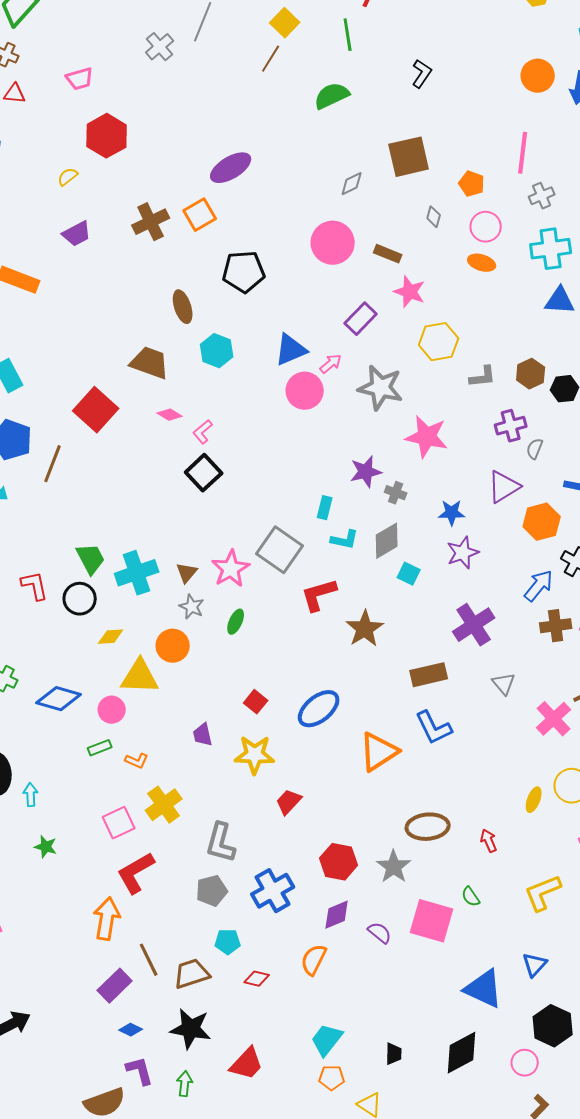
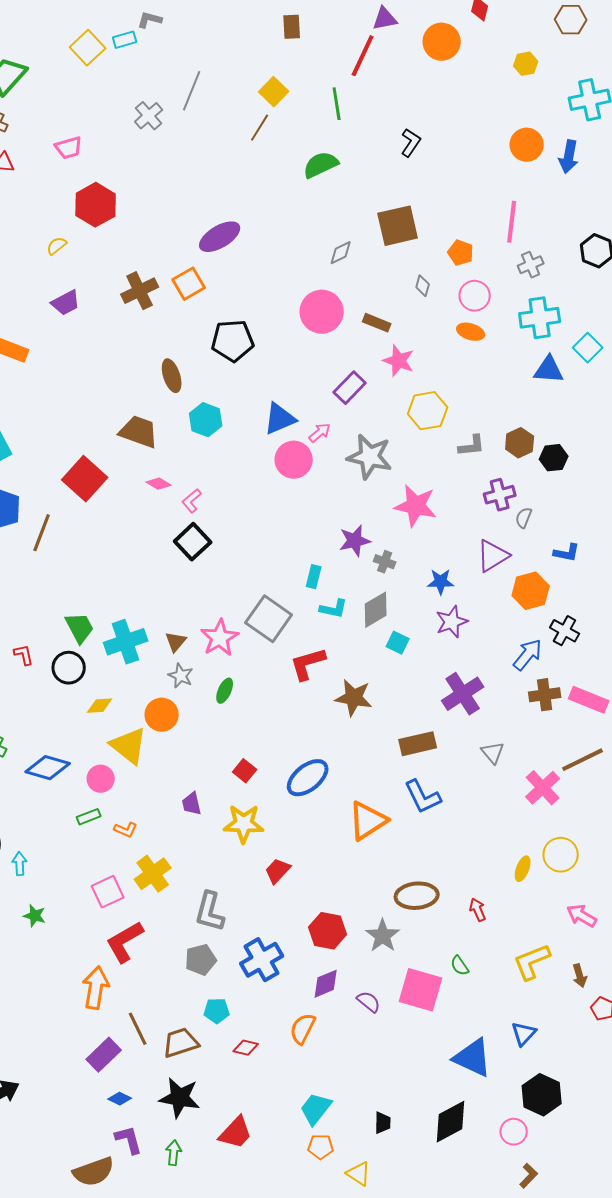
red L-shape: (35, 586) -> (24, 655), size x0.7
brown star: (365, 629) -> (354, 698), turned -30
yellow triangle: (140, 677) -> (129, 746), turned 36

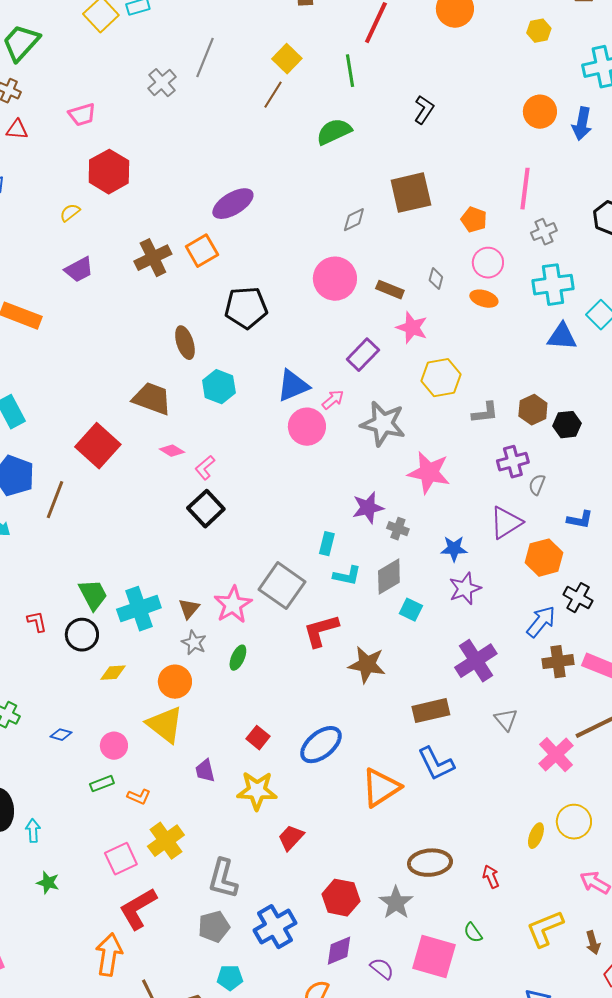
gray diamond: (423, 286) -> (436, 279), moved
yellow triangle: (129, 746) -> (165, 725), moved
blue diamond: (48, 768) -> (61, 735), size x0.5

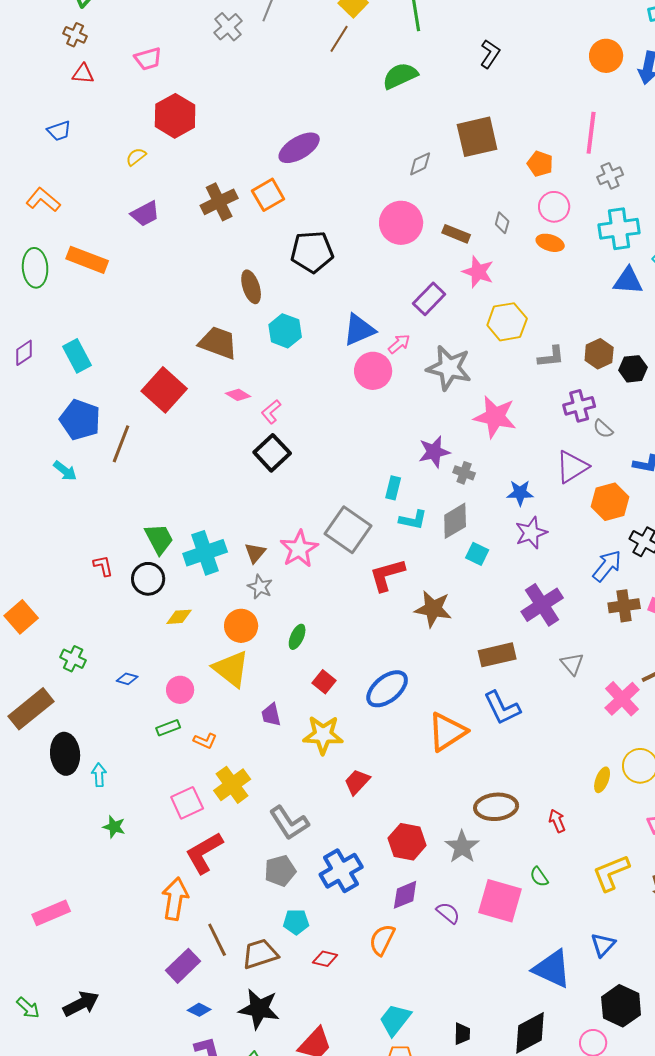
gray semicircle: (537, 485) -> (603, 429), turned -70
green ellipse: (238, 658) -> (297, 637), moved
gray L-shape: (223, 879) -> (289, 823), turned -48

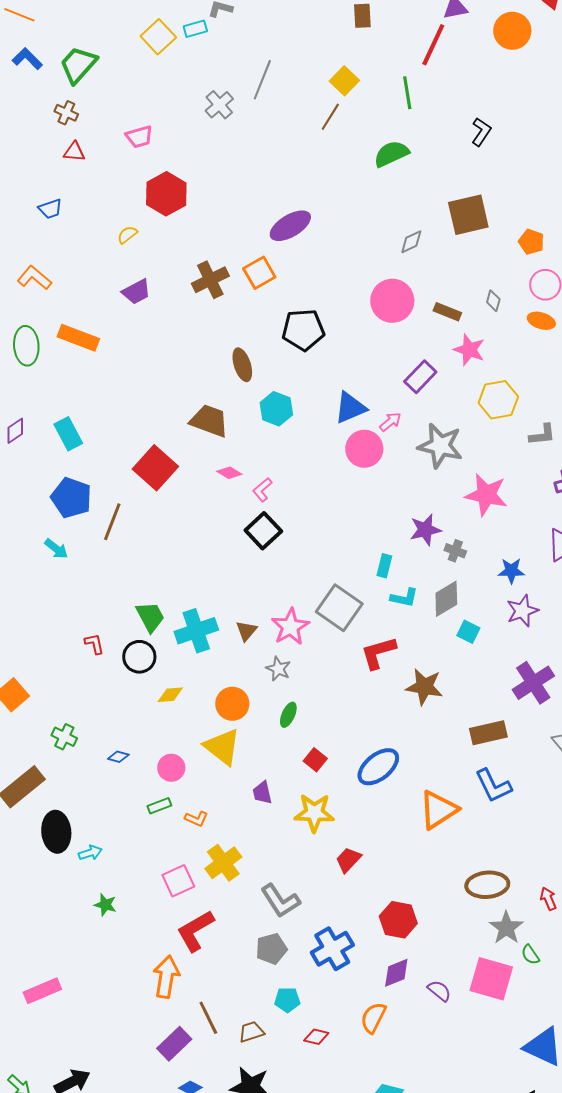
gray star: (260, 587) -> (278, 669), moved
cyan arrow: (99, 775) -> (90, 853), turned 75
gray star: (462, 847) -> (506, 928), moved
brown trapezoid: (260, 954) -> (251, 1032), size x0.7

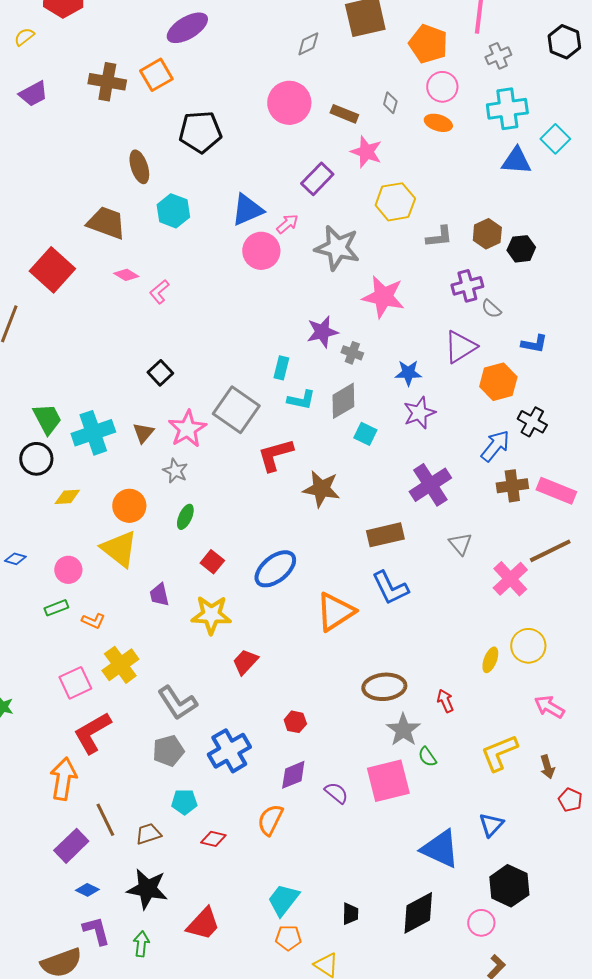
orange pentagon: (531, 242) -> (428, 44), size x1.5
brown cross: (210, 280) -> (107, 82), turned 36
black square: (263, 531) -> (160, 373), moved, size x0.7
red hexagon: (398, 920) -> (295, 722), size x0.6
pink square: (491, 979) -> (388, 781), turned -30

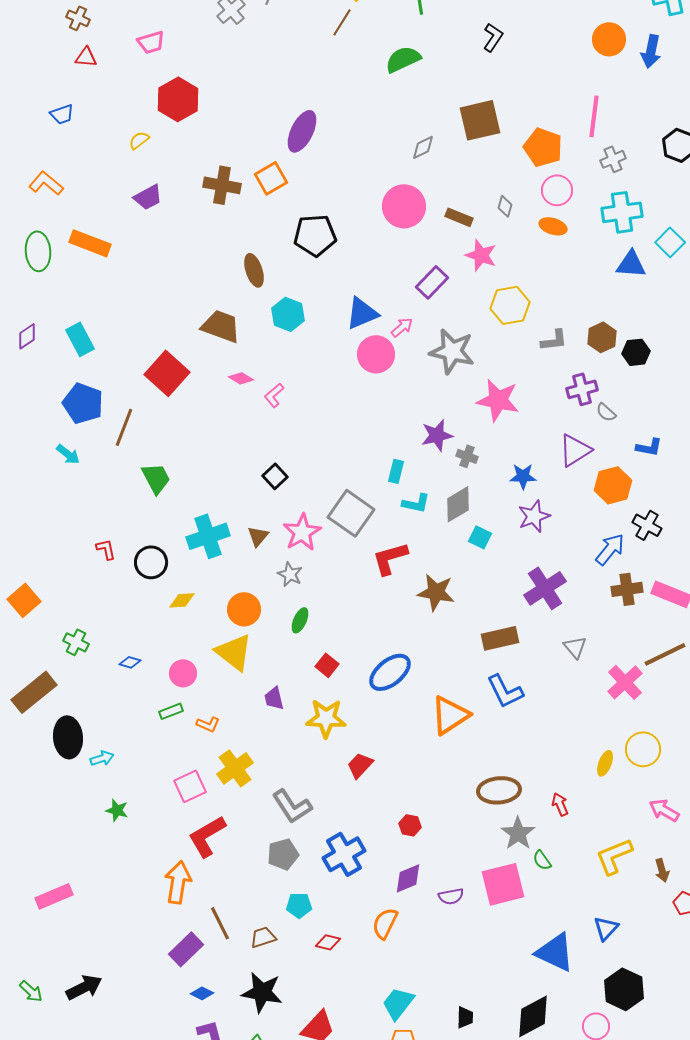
purple ellipse: (187, 28) -> (302, 131), turned -33
green trapezoid: (47, 419) -> (156, 478), moved
purple semicircle: (336, 793) -> (451, 896), turned 130

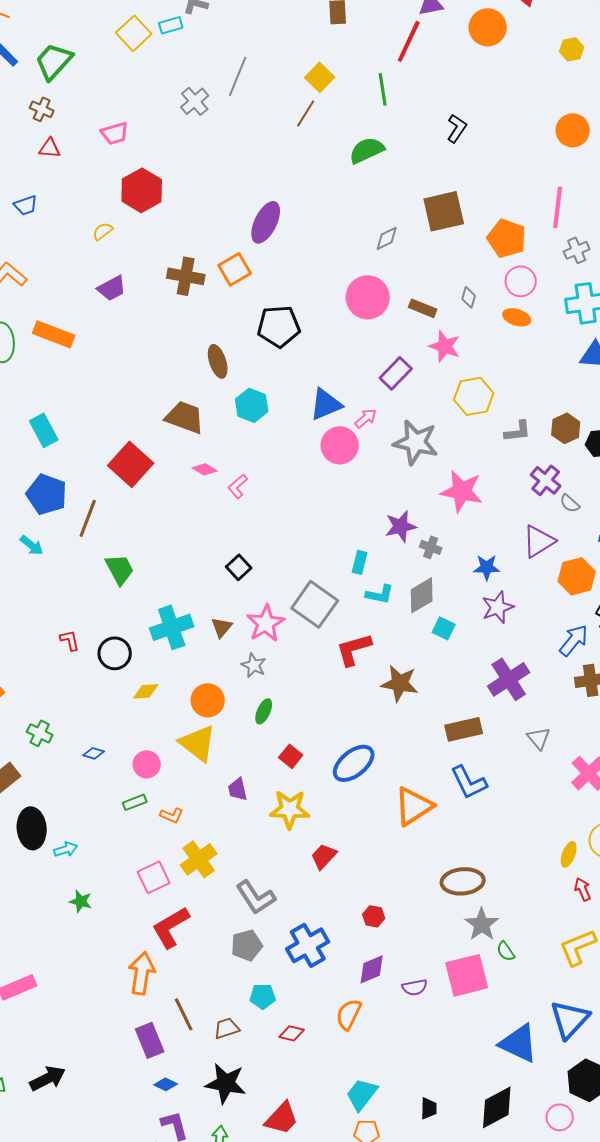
purple cross: (582, 389) -> (546, 480), turned -36
red arrow: (560, 804) -> (583, 889), moved
blue triangle: (606, 928) -> (570, 1019), size x1.6
purple rectangle: (186, 949) -> (150, 1040), turned -68

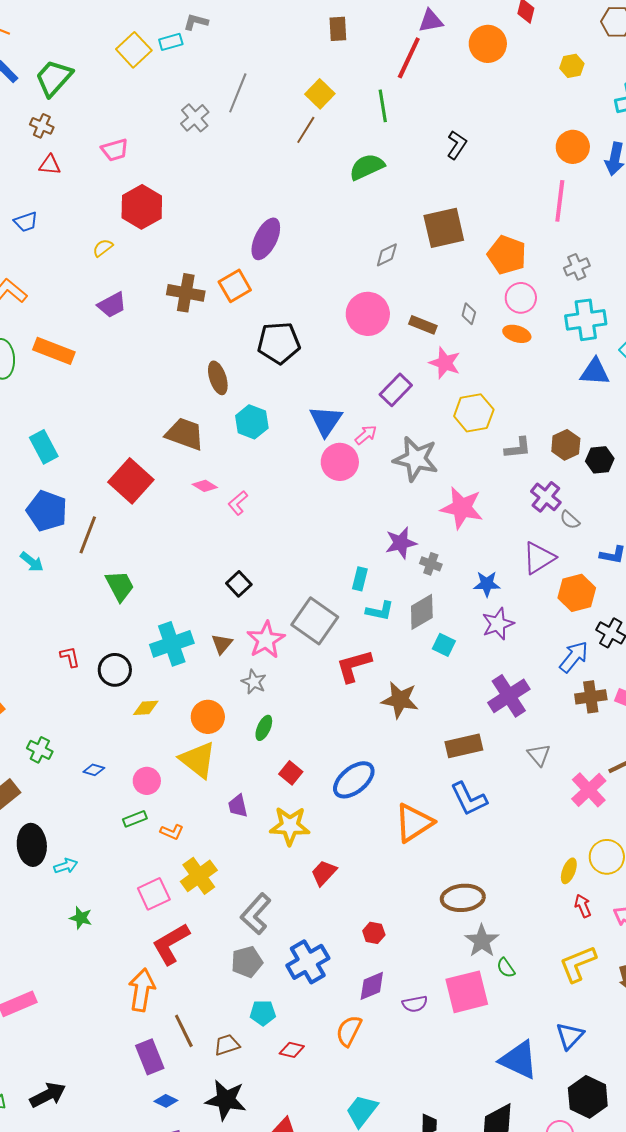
pink line: (558, 207) -> (560, 201), moved
blue triangle: (326, 404) -> (326, 421), turned -33
gray L-shape: (256, 897) -> (256, 914), turned 75
blue triangle: (570, 1019) -> (570, 1036), size x0.7

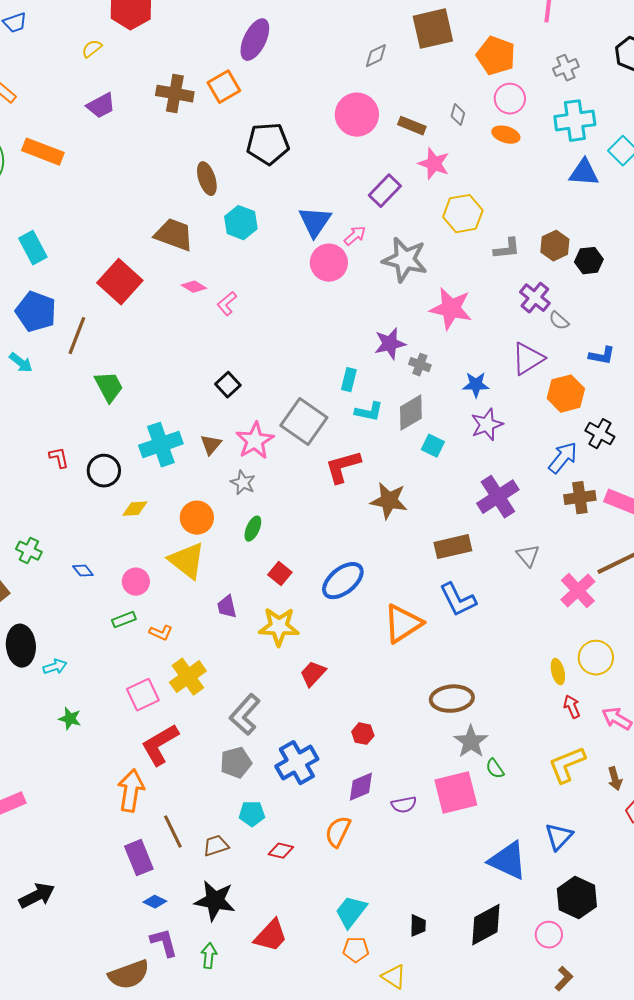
blue diamond: (94, 770) -> (83, 571), turned 35
yellow ellipse: (569, 871) -> (558, 672), turned -35

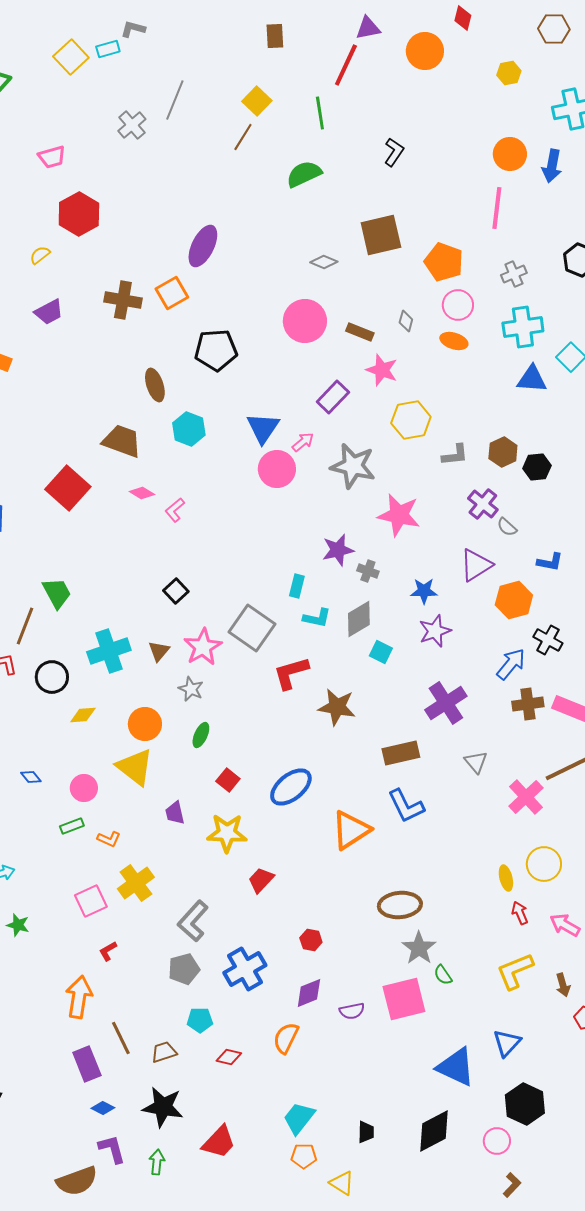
gray diamond: (376, 56) -> (324, 262), turned 48
brown line: (77, 336) -> (25, 626), moved
red L-shape: (160, 745) -> (108, 951), size x0.5

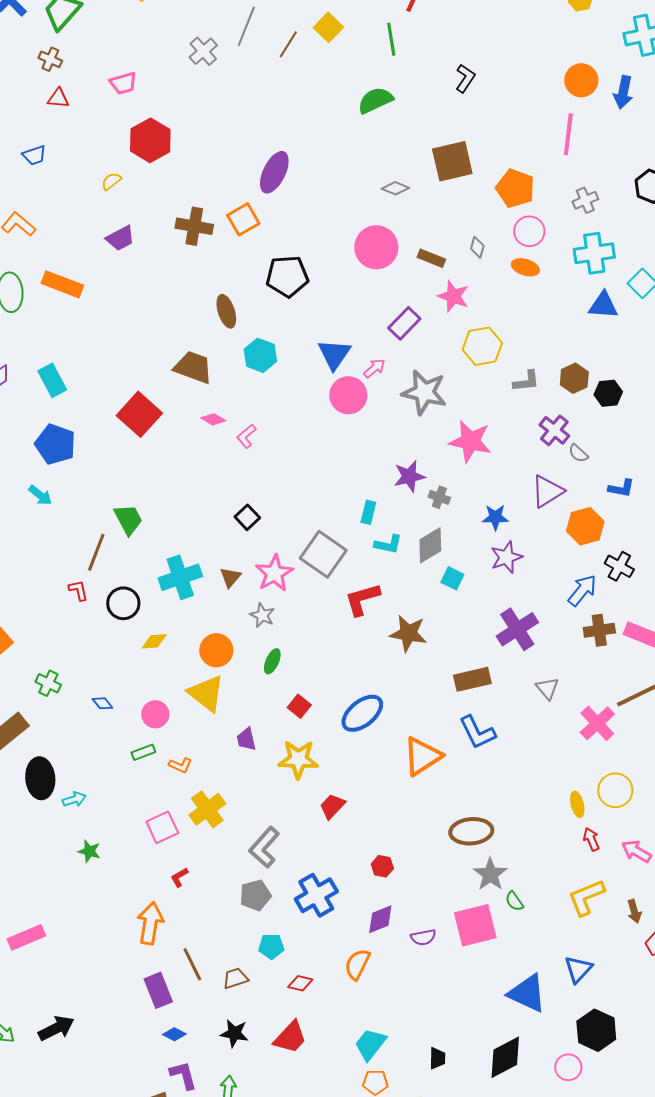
brown line: (243, 137) -> (288, 44), moved
black star: (163, 1107) -> (234, 1033), size x0.7
red trapezoid: (219, 1142) -> (290, 1037), moved

